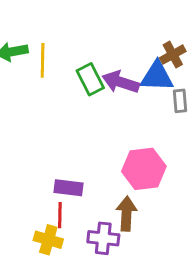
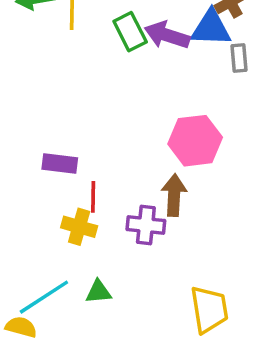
purple rectangle: (69, 188) -> (60, 163), moved

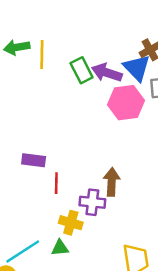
blue triangle: (211, 28) -> (137, 68), turned 44
pink hexagon: (195, 141) -> (126, 103), moved
yellow cross: (79, 227) -> (71, 223), moved

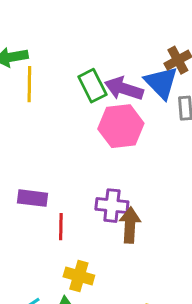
yellow line: (42, 55) -> (29, 84), moved
pink hexagon: (126, 103) -> (121, 126), moved
purple cross: (92, 202) -> (112, 206), moved

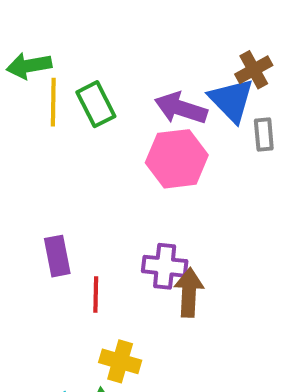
green rectangle: (92, 86) -> (96, 104), moved
purple rectangle: (32, 198) -> (57, 256), turned 72

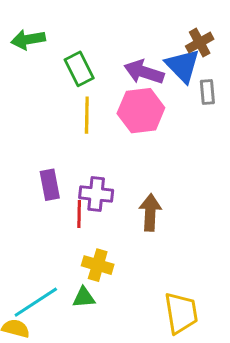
yellow line: (53, 102) -> (87, 115), moved
purple cross: (165, 266) -> (96, 194), moved

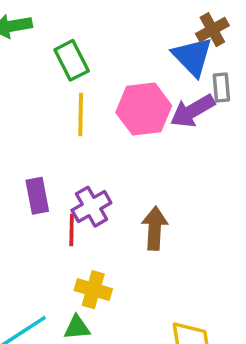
purple arrow: (144, 72) -> (193, 111), moved, turned -48
purple cross: (96, 194) -> (91, 207), turned -36

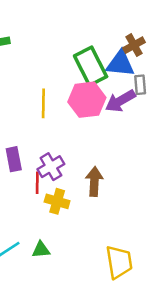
blue triangle: (193, 57) -> (120, 64), turned -40
green rectangle: (72, 60) -> (91, 66), moved, size x1.4
yellow cross: (93, 290) -> (57, 201), moved

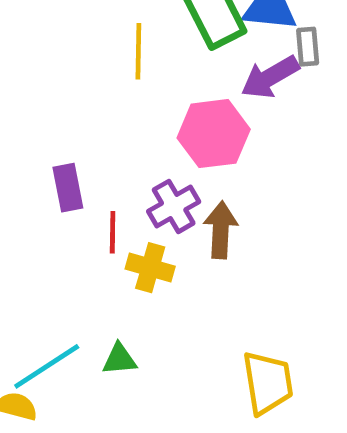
pink hexagon: (87, 100) -> (214, 134), moved
yellow line: (43, 103) -> (138, 51), moved
purple cross: (51, 167) -> (174, 206), moved

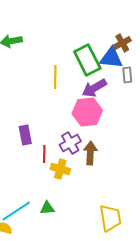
purple arrow: (270, 77) -> (94, 88), moved

